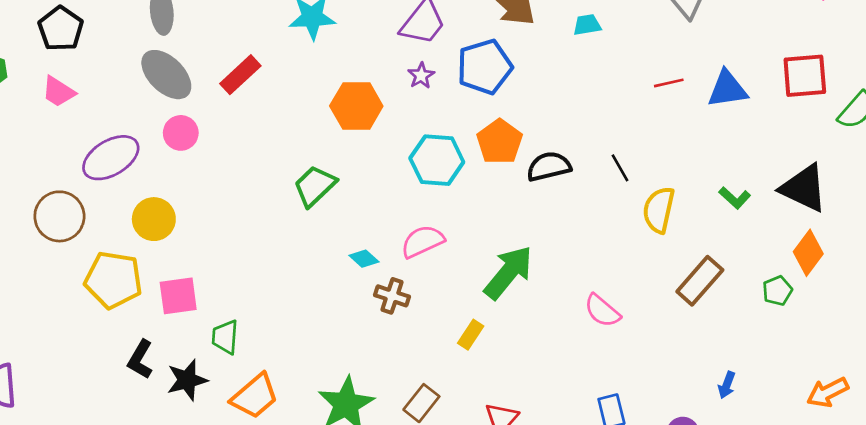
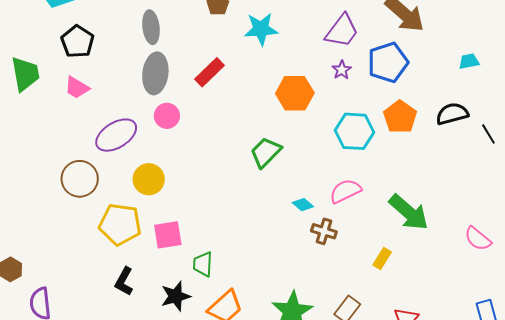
cyan trapezoid: (587, 25) -> (469, 61), moved
gray ellipse: (166, 75) -> (155, 73), turned 54
black semicircle: (549, 167) -> (452, 114), moved
green arrow: (508, 272) -> (409, 212), turned 93
black L-shape: (140, 359) -> (124, 281), moved

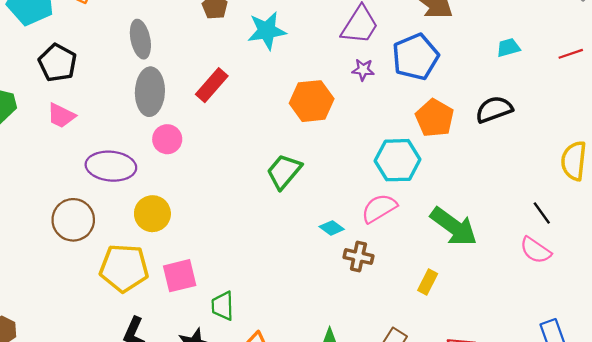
purple star: (342, 70) -> (363, 70), turned -30
cyan hexagon: (354, 131) -> (397, 160), moved
black line: (488, 134) -> (542, 213), moved
purple ellipse: (116, 135) -> (111, 166), turned 42

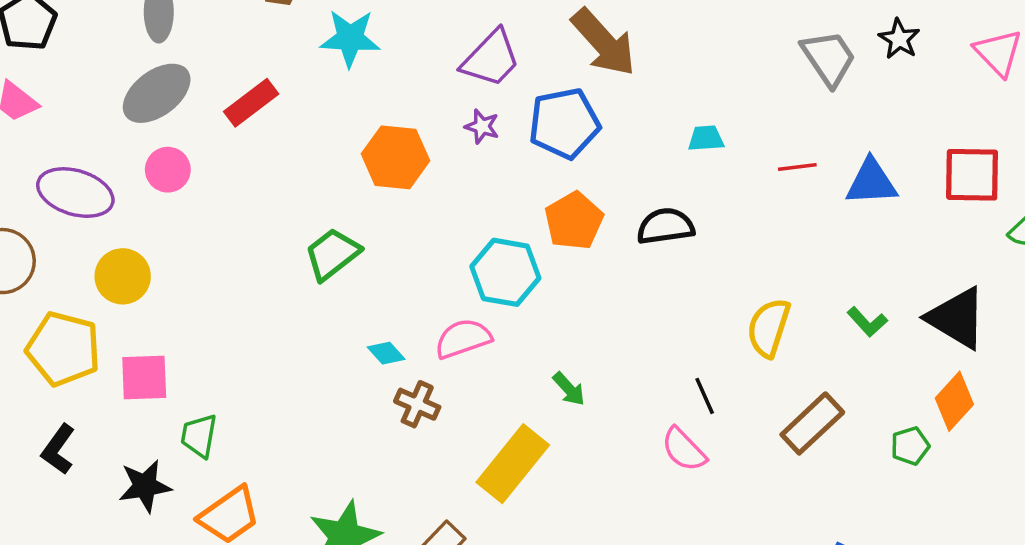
gray ellipse: (150, 92) -> (157, 93), turned 39
green arrow: (454, 227) -> (569, 389), size x0.5
yellow rectangle: (428, 282) -> (513, 464), size x2.0

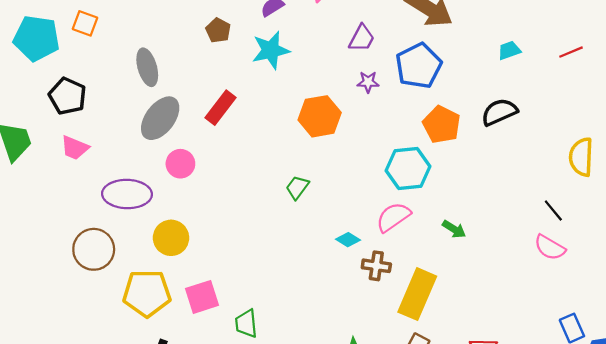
purple trapezoid: (491, 59) -> (362, 38), size x0.7
green trapezoid: (332, 254) -> (297, 187), size x0.7
green arrow: (569, 389) -> (454, 229), moved
yellow rectangle: (513, 464) -> (417, 294), moved

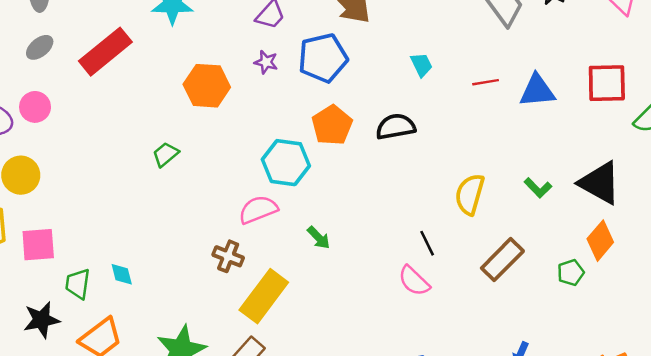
cyan trapezoid: (509, 50) -> (421, 65), turned 70
red rectangle: (221, 108) -> (105, 52), size x1.4
gray ellipse: (160, 118) -> (40, 47), size x0.6
pink circle: (180, 164) -> (35, 107), moved
cyan diamond: (348, 240) -> (122, 274), moved, turned 30

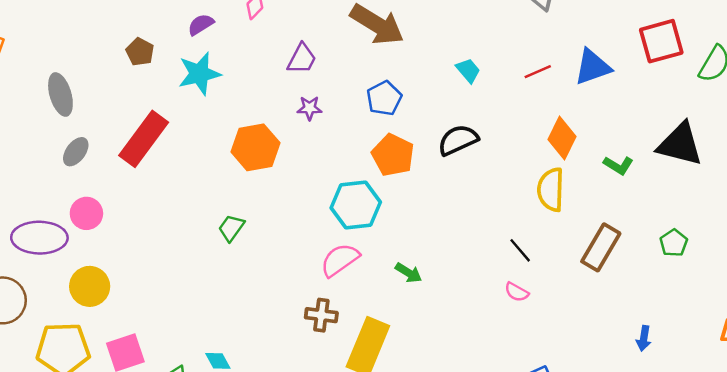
blue pentagon: (323, 58) -> (384, 98), moved, size x0.7
orange diamond: (600, 241) -> (562, 138), moved
pink semicircle: (414, 281) -> (517, 292), size x0.7

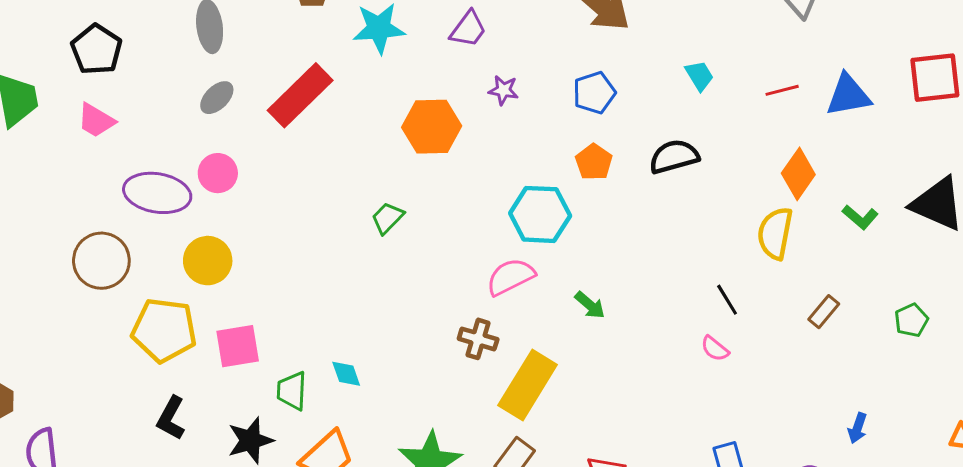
purple trapezoid: (302, 59) -> (468, 29), moved
orange pentagon: (393, 155) -> (594, 162), size x0.7
brown rectangle: (601, 247) -> (824, 312), size x0.6

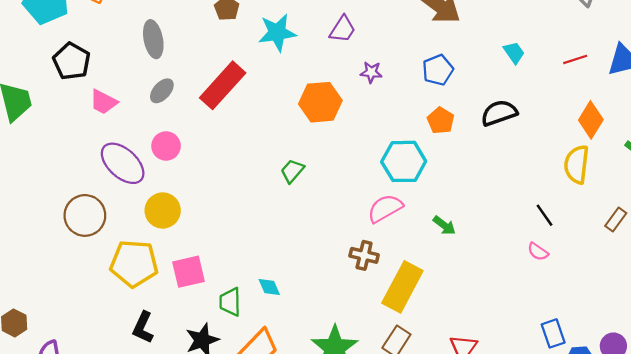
pink trapezoid: (96, 120) -> (104, 102), moved
purple ellipse: (157, 193) -> (123, 163), turned 36

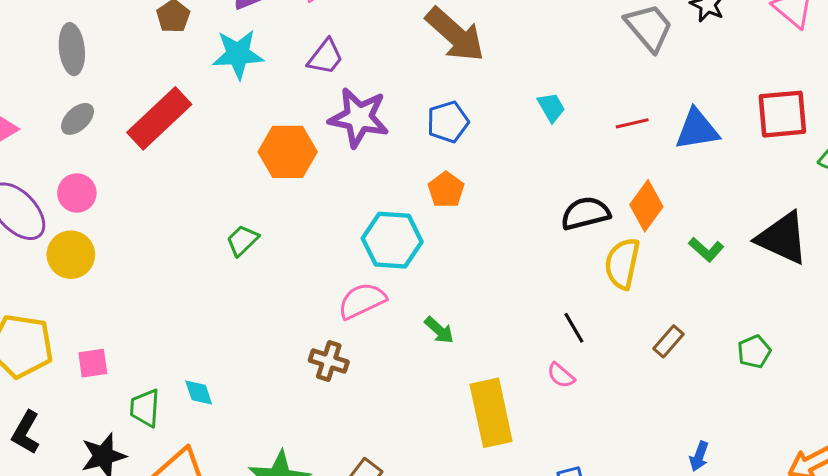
purple star: (371, 72) -> (359, 118), size x2.0
black semicircle: (499, 113) -> (585, 213), moved
yellow circle: (163, 210) -> (71, 255), moved
pink square: (188, 272) -> (93, 363), size x0.7
yellow rectangle: (402, 287) -> (491, 413), moved, turned -45

